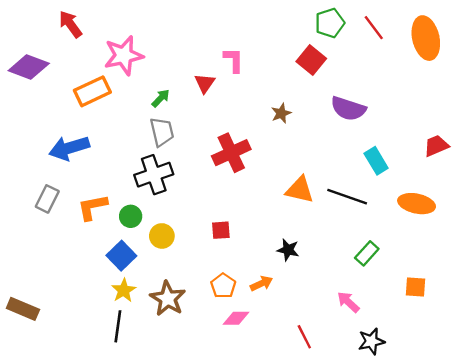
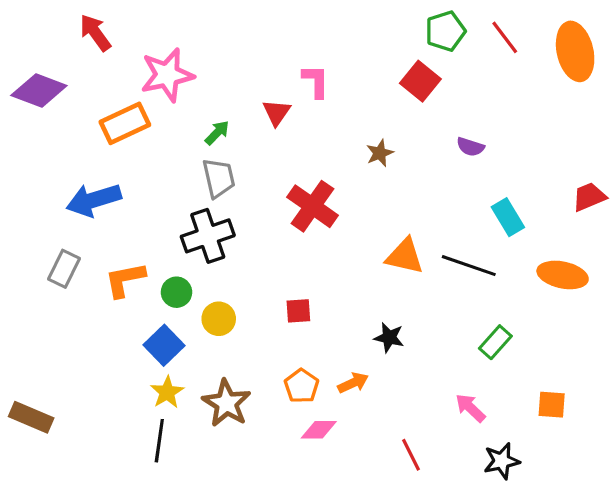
purple semicircle: (348, 109) -> (470, 147), size x0.6
red cross: (231, 153) -> (312, 206), turned -30
orange square: (415, 287) -> (552, 405), moved

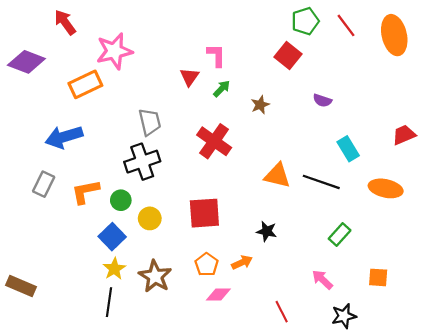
green arrow: (217, 133) -> (222, 89), moved
red square: (298, 311) -> (204, 213), size x1.8

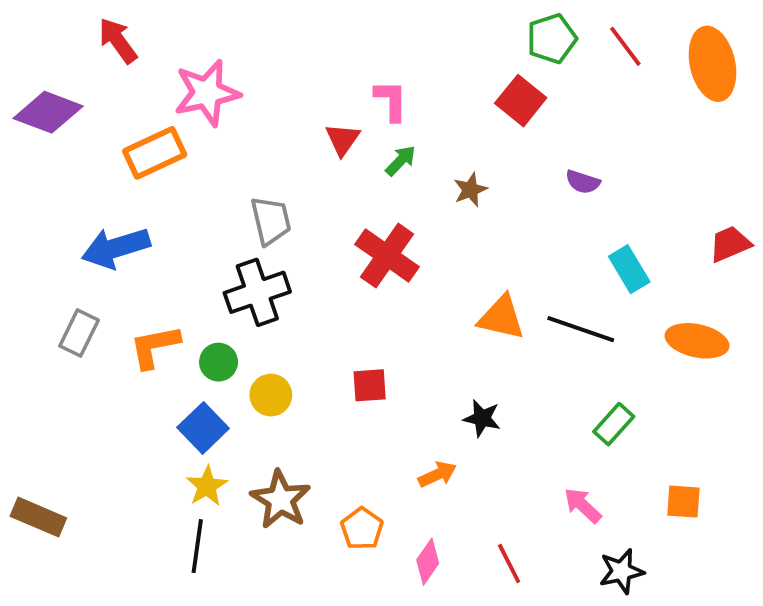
red square: (204, 213) -> (370, 385), size x0.6
orange pentagon: (207, 265) -> (362, 529), moved
pink diamond: (218, 295) -> (428, 562), moved, turned -55

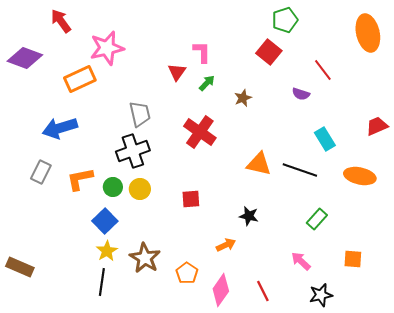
red line: (625, 46) -> (323, 70), moved
yellow circle: (271, 395) -> (140, 189), moved
pink diamond: (428, 562) -> (221, 290), size x1.4

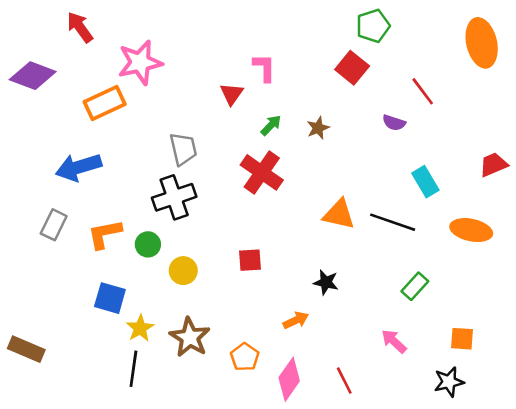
green arrow: (207, 83) -> (271, 125), moved
yellow circle: (140, 189) -> (183, 271), moved
blue square: (105, 221) -> (110, 298), moved, turned -30
black star: (321, 295) -> (449, 382), moved

